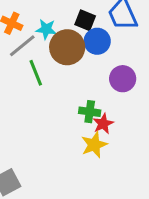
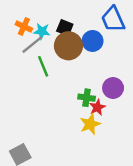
black square: (85, 20) -> (65, 28), moved
cyan star: (46, 29) -> (42, 31), moved
purple circle: (123, 79) -> (113, 88), moved

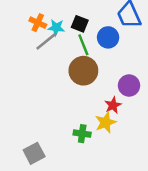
brown circle: (68, 46) -> (83, 71), moved
green line: (43, 66) -> (83, 45), moved
green cross: (87, 98) -> (82, 134), moved

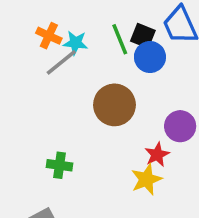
black square: (80, 24) -> (143, 36), moved
green line: (83, 45) -> (120, 39), moved
green cross: (82, 134) -> (60, 165), moved

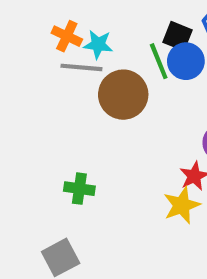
green line: (120, 39) -> (159, 61), moved
gray line: (61, 62) -> (81, 67), turned 44
brown circle: (114, 105) -> (123, 95), moved

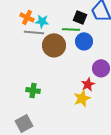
green line: (159, 61) -> (71, 29), turned -66
blue circle: (186, 61) -> (84, 41), moved

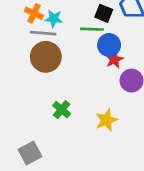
brown circle: (54, 45) -> (46, 57), moved
red star: (88, 84) -> (114, 59), moved
green cross: (33, 90) -> (62, 110), moved, turned 32

